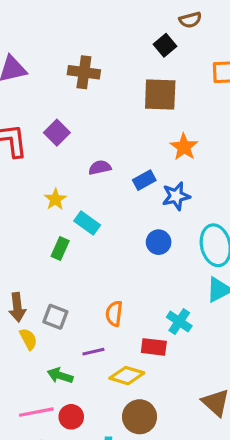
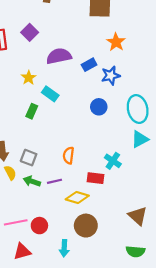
purple semicircle: (100, 168) -> (59, 56), size x1.6
green arrow: (60, 376) -> (32, 181), moved

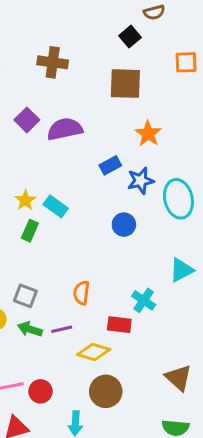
purple semicircle: (59, 56) -> (65, 129), moved
yellow star: (29, 78) -> (25, 200), moved
cyan ellipse: (138, 109) -> (178, 199), moved

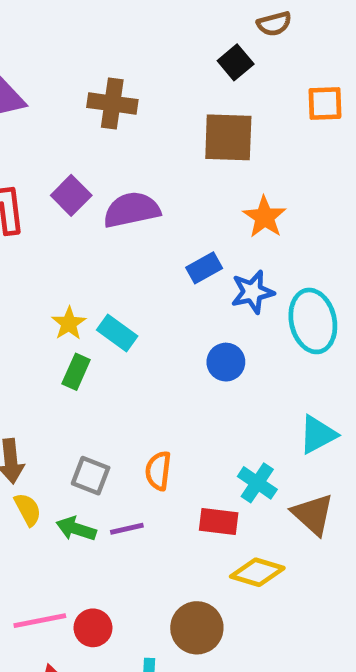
gray square: (25, 296) -> (91, 476), moved
yellow diamond: (94, 352) -> (257, 572), moved
brown triangle: (178, 378) -> (313, 514), moved

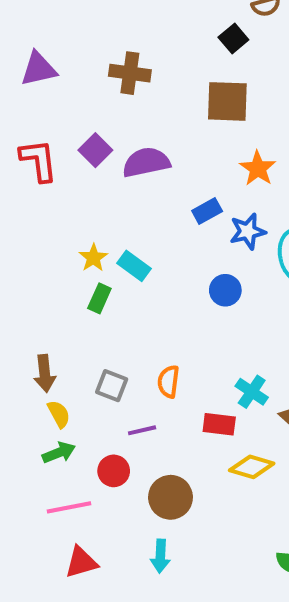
green arrow: (76, 529) -> (59, 453), moved, turned 140
red circle: (93, 628) -> (114, 471), moved
brown circle: (197, 628) -> (171, 497), moved

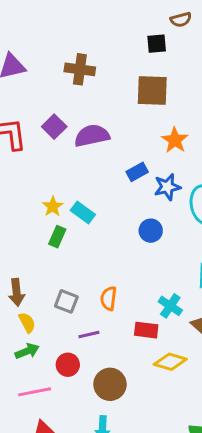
black square: (233, 39) -> (157, 44), turned 35

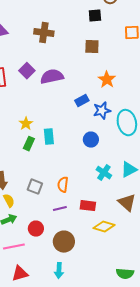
brown square: (152, 90) -> (92, 47), size x0.7
cyan rectangle: (83, 213) -> (49, 137), moved, turned 49
cyan cross: (170, 306) -> (104, 173), moved
purple line: (89, 335) -> (60, 209), moved

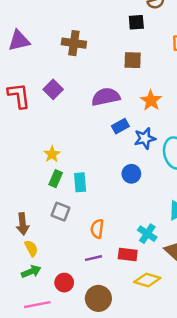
purple semicircle: (52, 77) -> (106, 97), moved
cyan rectangle: (49, 137) -> (80, 182), moved
cyan cross: (104, 173) -> (147, 234), moved
gray square: (35, 187) -> (61, 212), moved

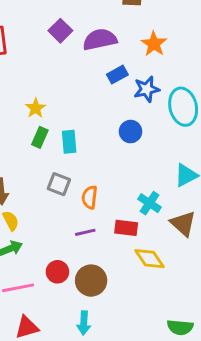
purple square: (53, 89) -> (60, 31), moved
gray square: (61, 212) -> (59, 184), moved
yellow diamond: (147, 280) -> (149, 259), turned 40
red circle: (64, 283) -> (57, 272), moved

